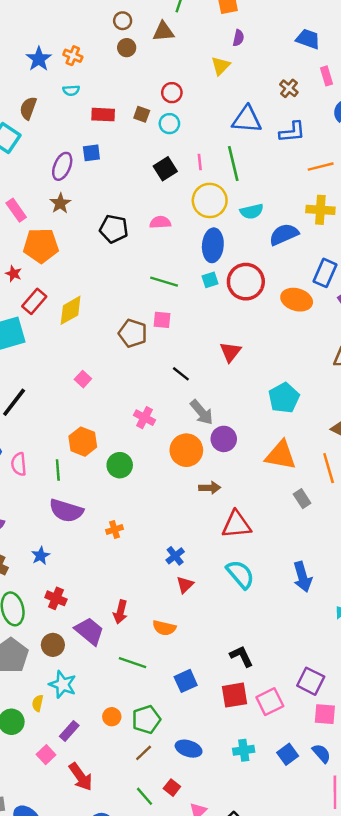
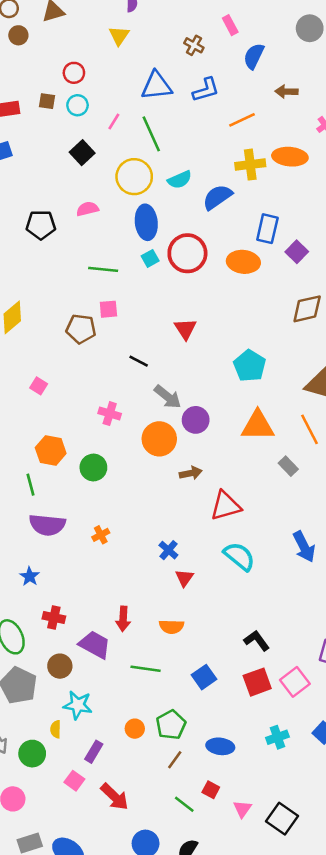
pink line: (200, 162) -> (114, 121), moved, turned 49

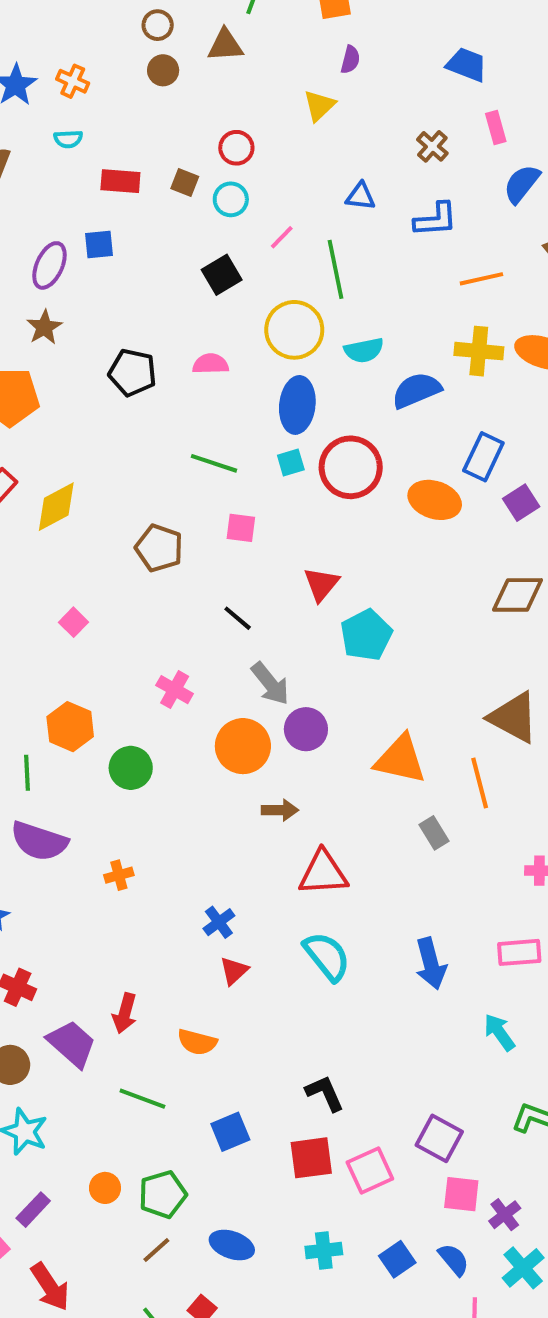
blue triangle: (157, 86) -> (360, 196), size x0.6
pink square: (108, 309) -> (241, 528), moved
cyan pentagon: (250, 366) -> (366, 635), moved

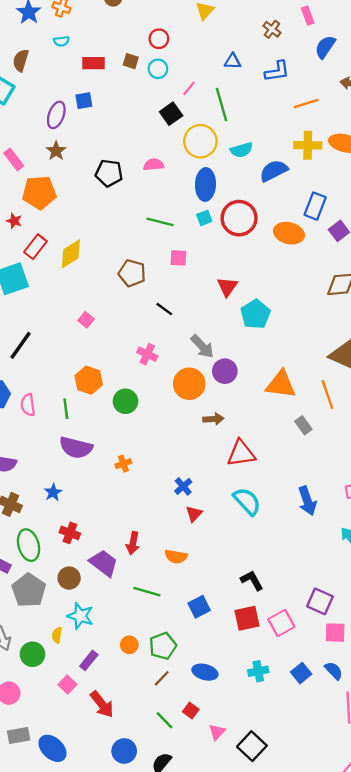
black square: (222, 275) -> (171, 114), moved
black line: (238, 618) -> (164, 309), moved

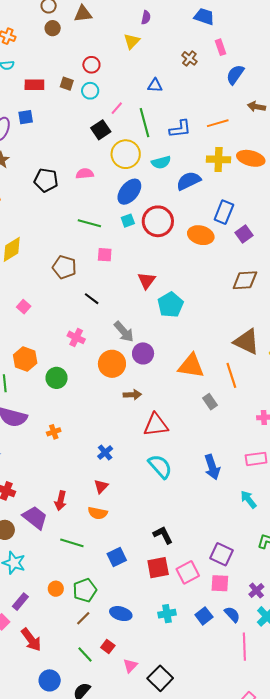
blue L-shape: (277, 71) -> (180, 129), moved
blue ellipse: (205, 184) -> (129, 192), turned 36
red triangle: (194, 514) -> (101, 486), moved
pink square: (335, 633) -> (220, 583), moved

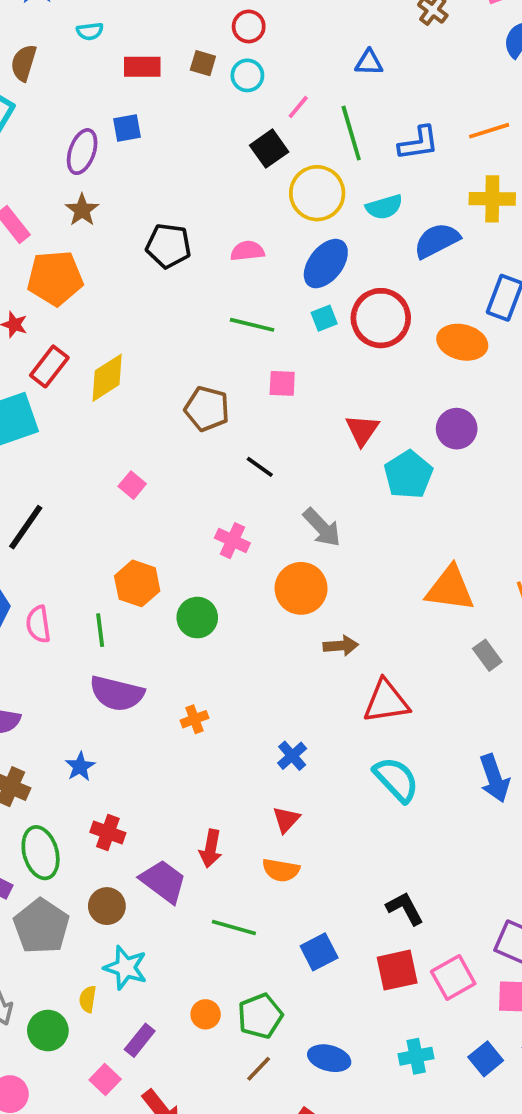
pink semicircle: (85, 174) -> (247, 251), moved
purple circle: (143, 353) -> (457, 429), moved

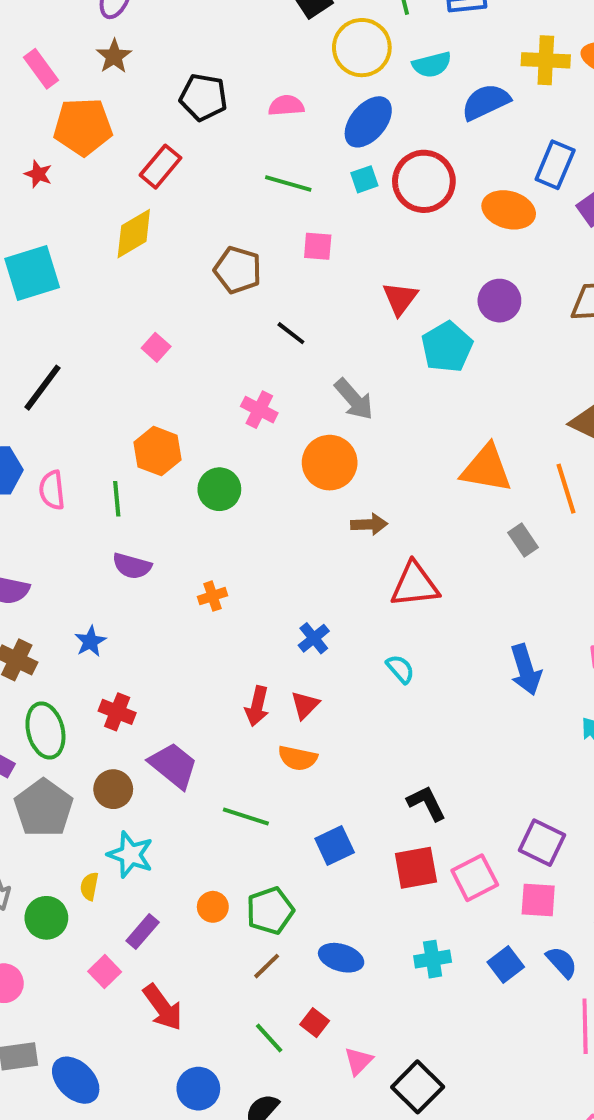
red rectangle: (49, 366) -> (161, 167), moved
purple semicircle: (117, 693) -> (132, 566), size x0.7
cyan semicircle: (396, 779) -> (400, 669), moved, size x0.6
red arrow: (211, 849) -> (257, 706), moved

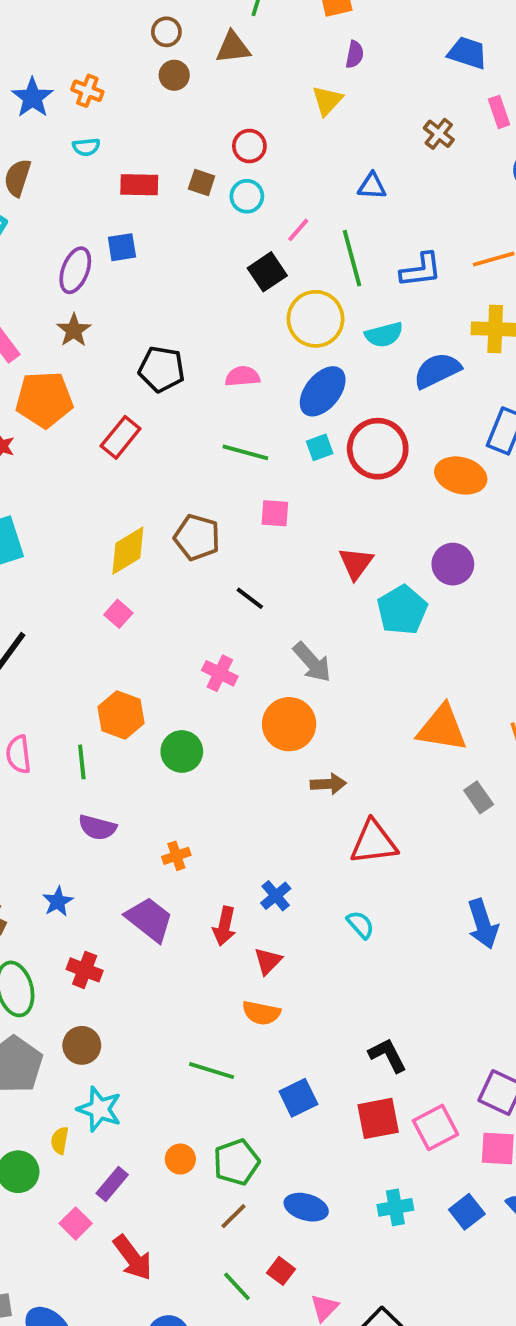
yellow diamond: (134, 234) -> (128, 551), moved
red arrow: (257, 706) -> (224, 926), moved
purple trapezoid: (173, 765) -> (149, 919), moved

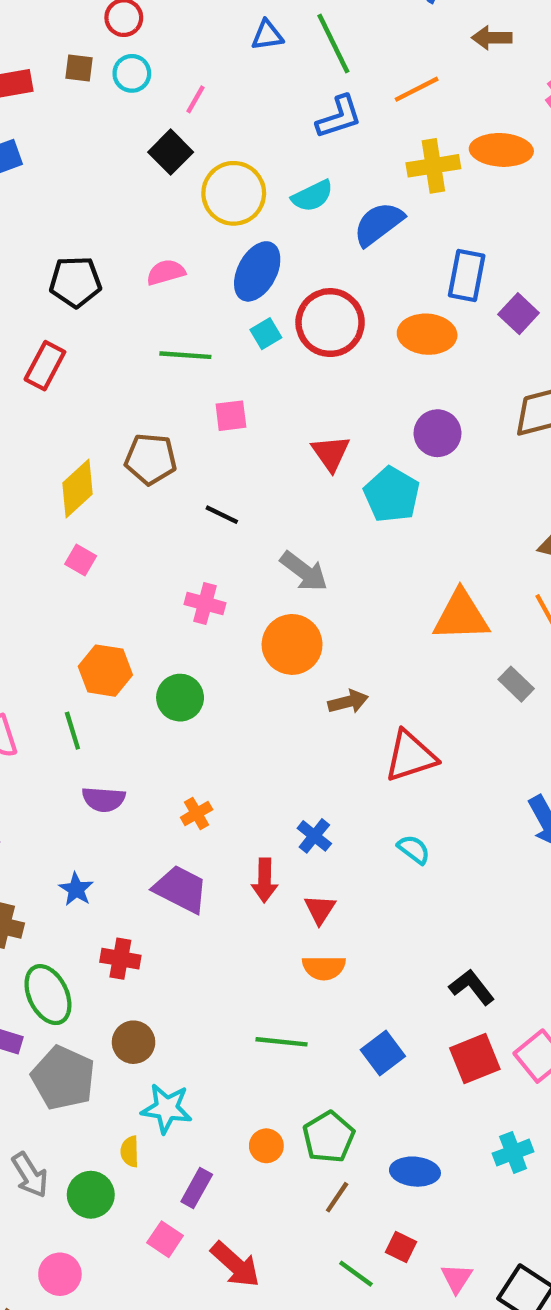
green line: (352, 258) -> (333, 44), moved

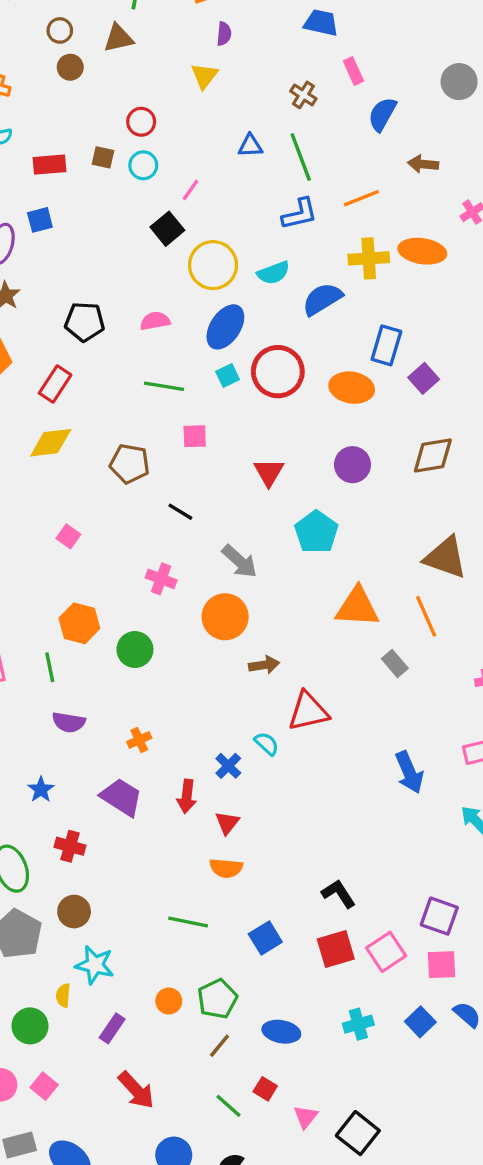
yellow diamond: (77, 488) -> (51, 443), moved, turned 30
cyan pentagon: (392, 495) -> (316, 532), moved
cyan semicircle: (414, 849) -> (267, 744), moved
pink square: (165, 1239) -> (44, 1086), moved

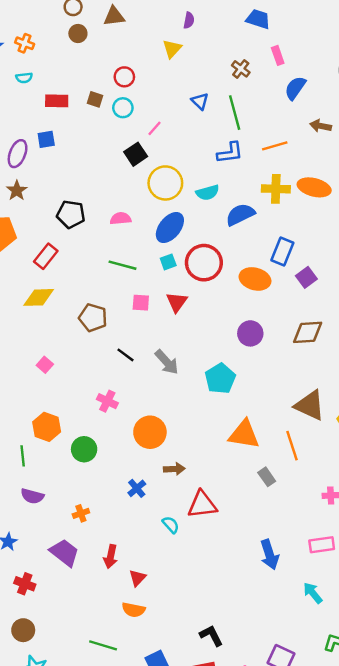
blue triangle: (250, 146) -> (200, 101), turned 42
red triangle: (269, 472) -> (177, 302), moved
gray arrow: (240, 561) -> (167, 362), moved
blue cross: (228, 766) -> (137, 488), moved

